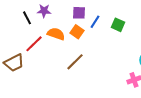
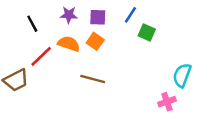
purple star: (44, 11) -> (69, 15), moved
blue line: (95, 22) -> (130, 15), moved
brown line: (75, 62) -> (93, 79), turned 60

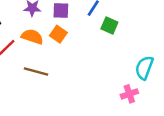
brown line: (93, 79) -> (36, 72), moved

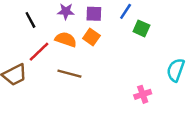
pink cross: (129, 94) -> (143, 94), moved

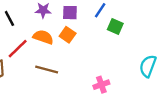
pink cross: (143, 94) -> (101, 85), moved

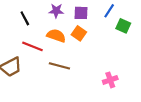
red line: (18, 49) -> (32, 46), turned 66

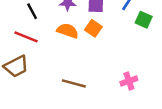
red line: (32, 46) -> (26, 37), moved
brown line: (59, 66) -> (74, 83), moved

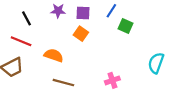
orange semicircle: (68, 31) -> (54, 55), moved

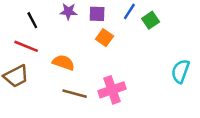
green square: (125, 26) -> (151, 20), moved, turned 32
orange square: (81, 34) -> (105, 38), moved
pink cross: (112, 80) -> (112, 90), moved, size x1.5

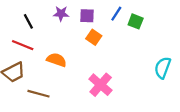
green square: (151, 20) -> (136, 21), turned -35
pink cross: (112, 90) -> (101, 85), turned -30
brown line: (75, 94) -> (38, 94), moved

